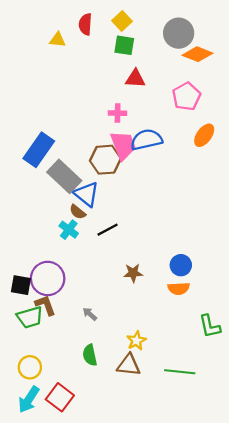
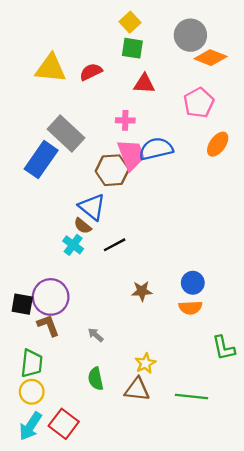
red semicircle: (85, 24) -> (91, 72), moved, turned 60
yellow triangle: (58, 40) -> (51, 68), moved, size x1.8
gray rectangle: (64, 176) -> (66, 133), moved
green trapezoid: (30, 317) -> (32, 363), moved, turned -68

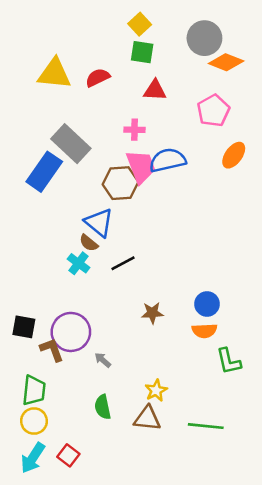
purple circle: (51, 297) -> (71, 332), moved
green L-shape: (224, 348) -> (229, 361), moved
red square: (64, 424) -> (68, 455), size x0.7

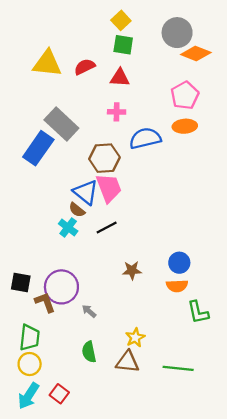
red triangle: (155, 90) -> (120, 78), moved
orange ellipse: (234, 155) -> (185, 126), moved, turned 50
pink trapezoid: (141, 167) -> (109, 188), moved

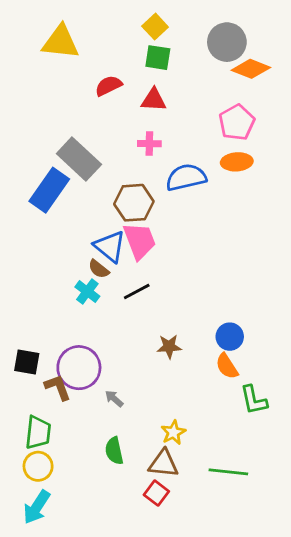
yellow triangle: (47, 63) -> (61, 42), moved
orange semicircle: (177, 286) -> (227, 366), turned 60
red square: (59, 394) -> (156, 493), moved

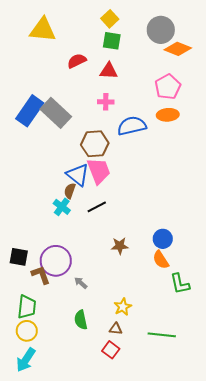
blue rectangle: (49, 190) -> (30, 111), moved
brown semicircle: (99, 269) -> (70, 191), turned 70
brown triangle: (163, 463) -> (116, 329), size x0.6

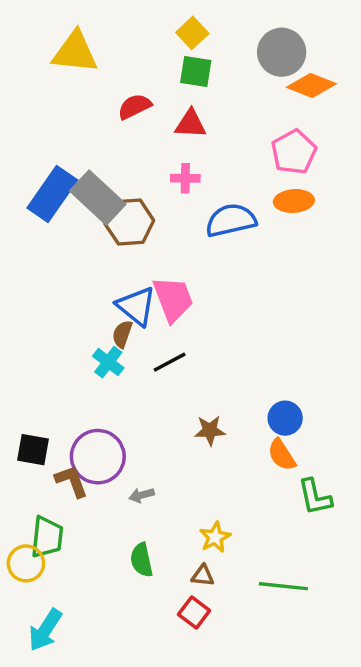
brown hexagon: (95, 144) -> (129, 222), moved
gray arrow: (81, 283) -> (142, 495), turned -56
yellow circle: (27, 331) -> (26, 563), moved

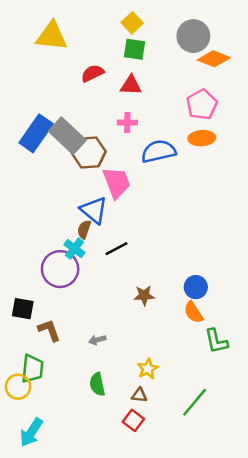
pink trapezoid: (173, 299) -> (116, 183), moved
purple circle: (98, 457) -> (60, 269), moved
green line: (283, 586) -> (195, 402), turned -56

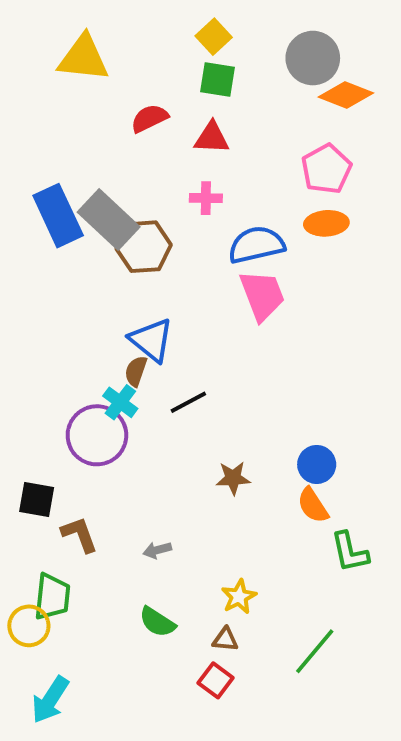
blue rectangle: (36, 133) -> (58, 216), turned -60
pink trapezoid: (116, 183) -> (262, 295), moved
green semicircle: (97, 384) -> (157, 622), turned -45

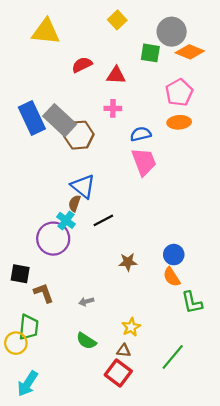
green square: (218, 79) -> (150, 53), moved
blue semicircle: (256, 245) -> (141, 134), size x0.7
red square: (216, 680) -> (118, 373), size x1.4

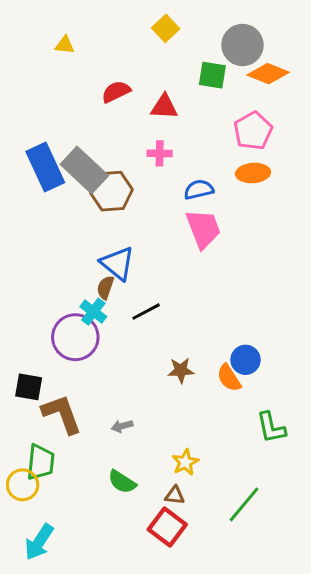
yellow triangle: (46, 32) -> (65, 45), size x0.5
orange semicircle: (172, 277) -> (229, 378), moved
brown L-shape: (44, 293) -> (62, 414), size x1.4

